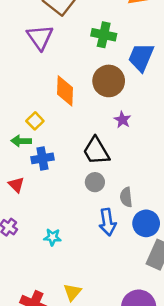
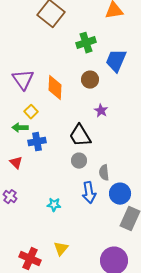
green cross: (104, 35) -> (86, 43), turned -30
purple triangle: (40, 37) -> (23, 80), moved
brown circle: (109, 81) -> (90, 80), size x0.7
cyan star: (52, 237) -> (54, 205), moved

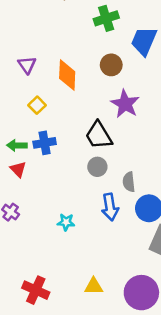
purple triangle: (23, 80) -> (27, 65), size x0.7
purple star: (101, 111) -> (125, 104), size x1.6
green arrow: (20, 128) -> (17, 145), moved
yellow triangle: (61, 249) -> (94, 286), moved, turned 49

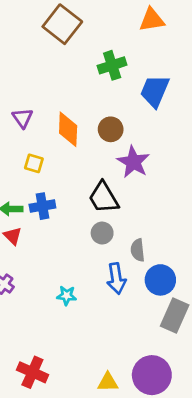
brown circle: (111, 65) -> (111, 129), moved
yellow square: (37, 105) -> (34, 163), turned -30
yellow triangle: (94, 286) -> (108, 382), moved

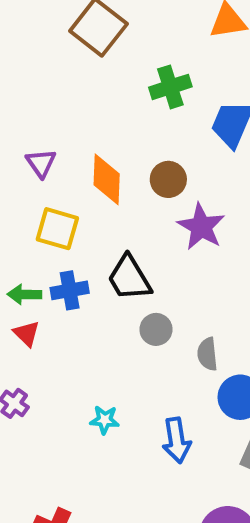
yellow square: (34, 163) -> (57, 229), size x1.5
black trapezoid: (104, 198) -> (129, 278), moved
blue arrow: (116, 278) -> (177, 440), moved

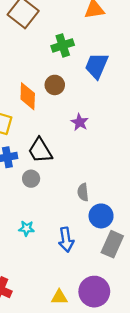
brown circle: (168, 179) -> (55, 85), moved
purple star: (201, 227) -> (80, 122), size x0.7
gray circle: (156, 329) -> (31, 179), moved

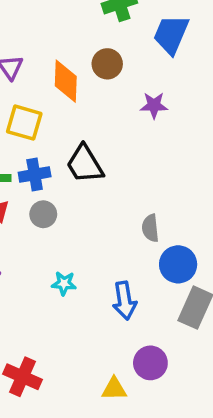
purple star: (80, 122) -> (154, 105), moved, turned -30
gray circle: (31, 179) -> (43, 214), moved
purple circle: (94, 292) -> (150, 363), moved, size x0.7

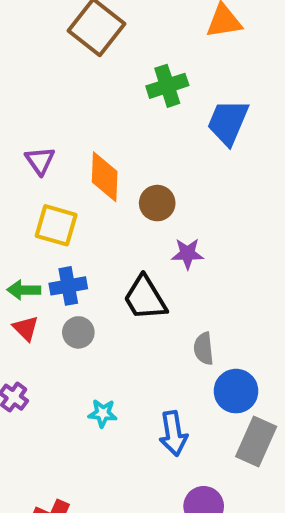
brown circle: (107, 64) -> (157, 203), moved
purple star: (154, 105) -> (187, 254), moved
black trapezoid: (85, 164) -> (145, 298), moved

